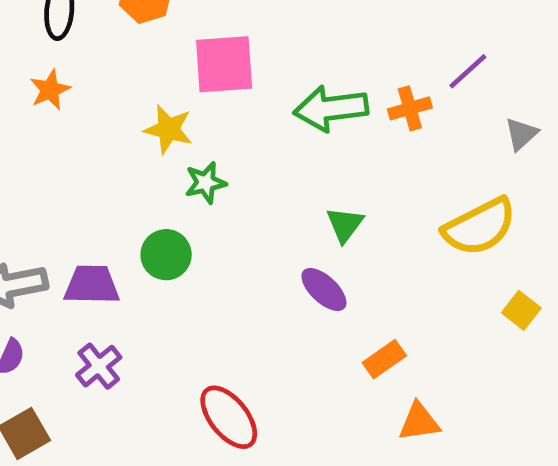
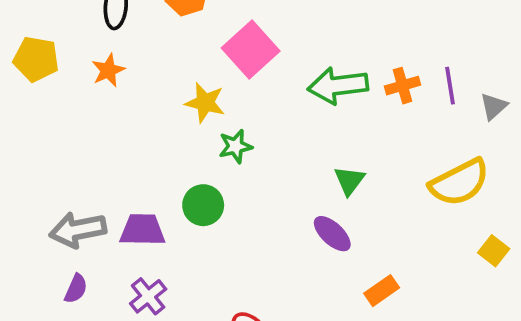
pink square: (224, 64) -> (251, 49), turned -38
purple line: (468, 71) -> (450, 86), moved, turned -57

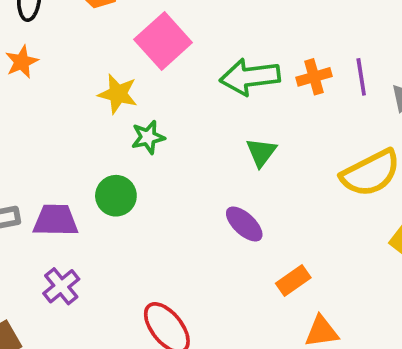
green triangle: (349, 180) -> (261, 152), moved

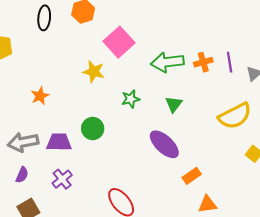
orange star: (22, 62) -> (40, 96), moved
green star: (148, 137) -> (131, 99), moved
purple ellipse: (244, 224) -> (164, 144), size x1.4

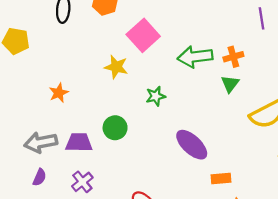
purple line: (230, 62) -> (262, 18), moved
green triangle: (174, 104) -> (230, 84), moved
orange rectangle: (192, 176) -> (221, 178), turned 30

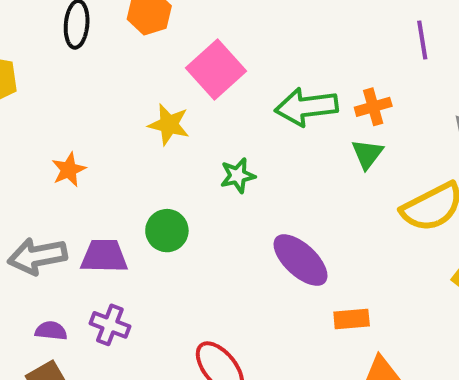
purple semicircle: (40, 177) -> (51, 331), moved, turned -108
purple cross: (82, 182) -> (110, 325), turned -30

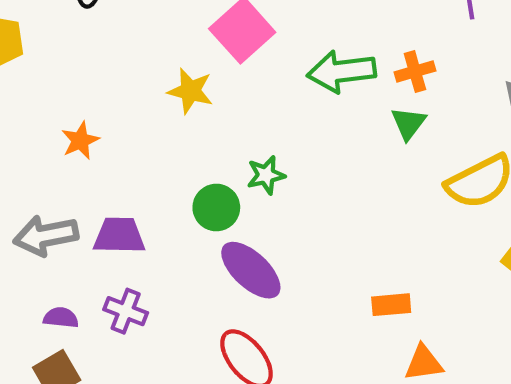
green star: (238, 176) -> (266, 175), moved
green circle: (167, 231) -> (216, 208), moved
purple ellipse: (300, 260) -> (251, 270), moved

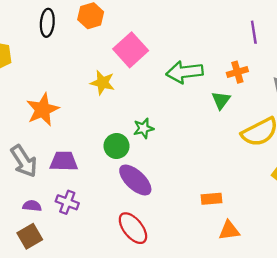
orange cross: (415, 71) -> (237, 72), moved
orange star: (80, 141) -> (43, 110), size x1.6
gray arrow: (46, 236) -> (24, 161), turned -112

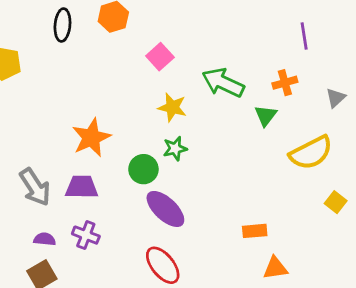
pink square: (131, 50) -> (160, 57), size x0.7
green arrow: (185, 72) -> (223, 83), turned 32
yellow star: (102, 83) -> (172, 107), moved
orange star: (43, 110) -> (91, 138), moved

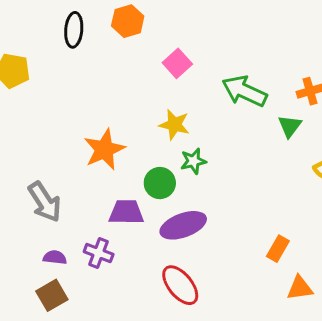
yellow star: (172, 107) -> (174, 125), moved
purple trapezoid: (82, 187) -> (126, 212), moved
purple ellipse: (165, 209) -> (183, 225), turned -63
orange rectangle: (255, 231) -> (278, 249), turned -55

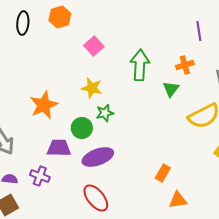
green arrow: (244, 91) -> (140, 65), turned 68

